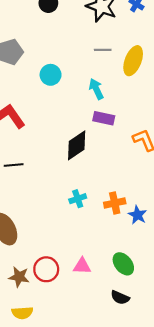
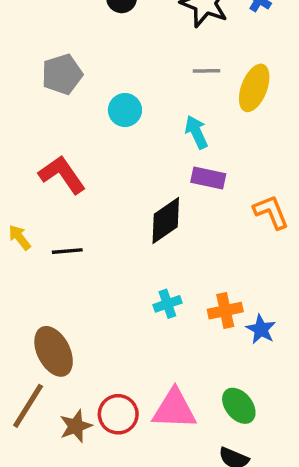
pink triangle: (82, 266) -> (174, 409), size x1.6
brown star: (19, 277) -> (76, 426), turned -30

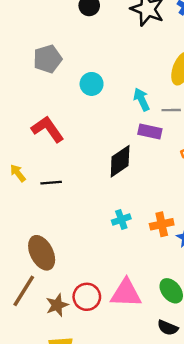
gray line: (207, 71) -> (171, 110), moved

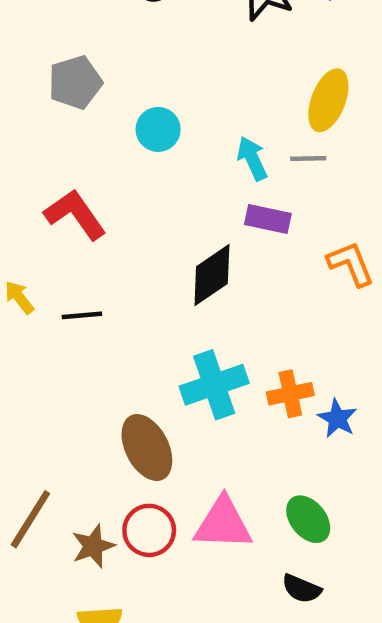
gray line: (171, 110) -> (308, 159), moved
cyan cross: (121, 219) -> (214, 385), size x1.8
brown ellipse: (42, 253) -> (147, 448), moved

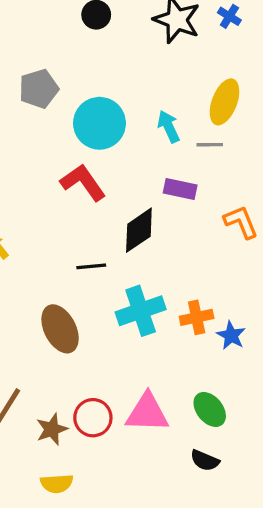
cyan circle: (158, 129) -> (99, 123), size x1.6
cyan arrow: (252, 159) -> (169, 127), moved
red L-shape: (75, 215) -> (83, 182), moved
black line: (82, 315) -> (91, 266), moved
brown ellipse: (147, 448) -> (60, 329), moved

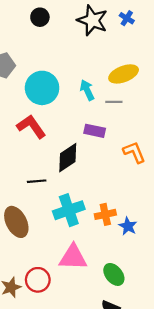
yellow ellipse: (224, 102) -> (124, 74), turned 48
pink triangle: (147, 413) -> (73, 257), moved

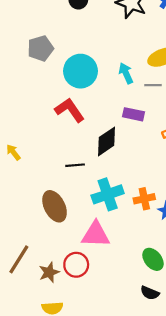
pink triangle: (73, 257) -> (96, 234), moved

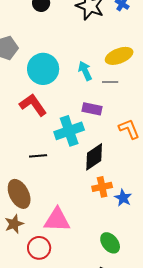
black diamond: (106, 141) -> (94, 157), moved
cyan cross: (108, 194) -> (69, 131), moved
brown star: (49, 272) -> (14, 224), moved

